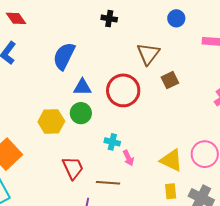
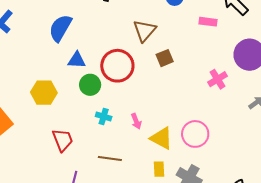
green circle: (81, 113) -> (90, 85), moved
pink arrow: (128, 158) -> (136, 121), moved
brown line: (108, 183) -> (110, 158), moved

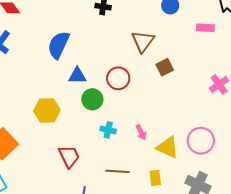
red circle: (117, 66) -> (118, 78), size x0.7
yellow rectangle: (159, 169) -> (155, 178), moved

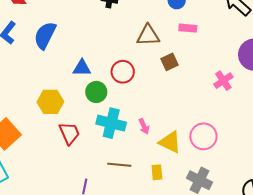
pink rectangle: (205, 28) -> (188, 28), moved
brown triangle: (143, 41) -> (148, 35), turned 50
blue semicircle: (59, 45) -> (45, 35), moved
cyan cross: (108, 130) -> (111, 123), size x1.8
red trapezoid: (69, 156) -> (69, 133), moved

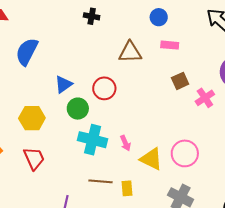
brown square: (169, 62) -> (180, 81), moved
blue triangle: (82, 68) -> (64, 84), turned -36
red trapezoid: (69, 133) -> (34, 158), moved
yellow rectangle: (157, 172) -> (127, 188), moved

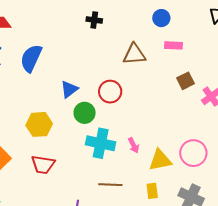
red trapezoid: (34, 158) -> (43, 165), turned 125
yellow triangle: (151, 159) -> (160, 160), turned -35
yellow rectangle: (127, 188) -> (152, 191), moved

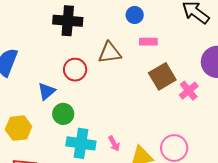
black cross: (94, 20) -> (68, 21), size x1.8
brown square: (186, 81) -> (162, 76), size x1.5
red circle: (110, 92) -> (75, 70), moved

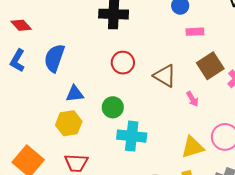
brown triangle: (110, 53) -> (165, 76), moved, turned 40
blue triangle: (47, 91) -> (75, 94), moved, turned 36
pink arrow: (114, 144) -> (192, 99), moved

